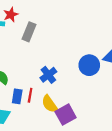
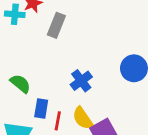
red line: (30, 95) -> (58, 121), moved

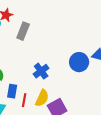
yellow semicircle: (83, 118) -> (42, 98), turned -120

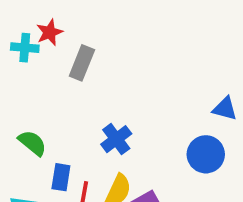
blue circle: (79, 62) -> (206, 154), moved

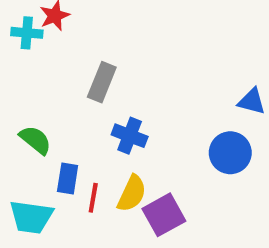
gray rectangle: (82, 63) -> (102, 82), moved
blue cross: (116, 139) -> (130, 136), turned -32

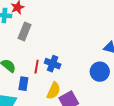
gray rectangle: (102, 82) -> (24, 32), moved
red line: (93, 198) -> (37, 67), moved

